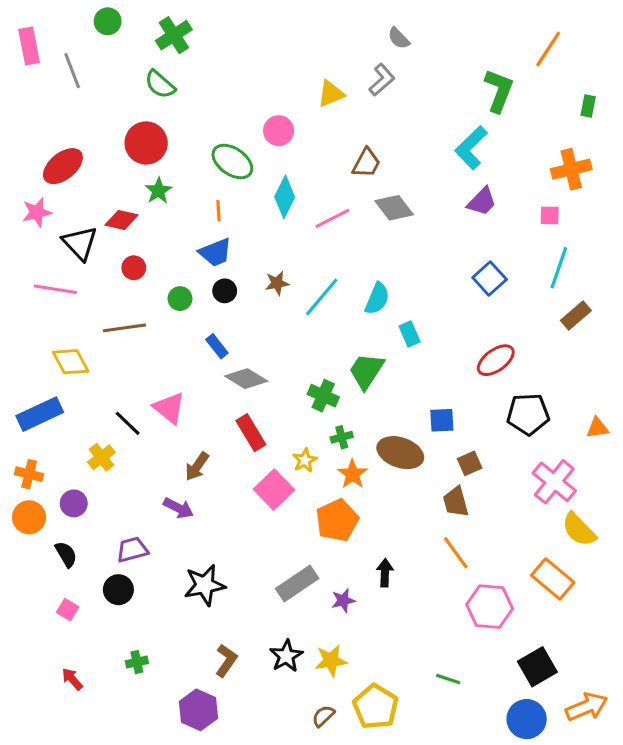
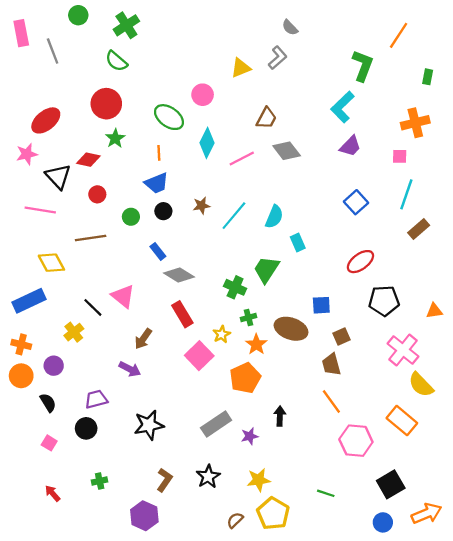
yellow star: (331, 661) -> (259, 480), moved
blue circle: (527, 719) -> (383, 522), size x0.7

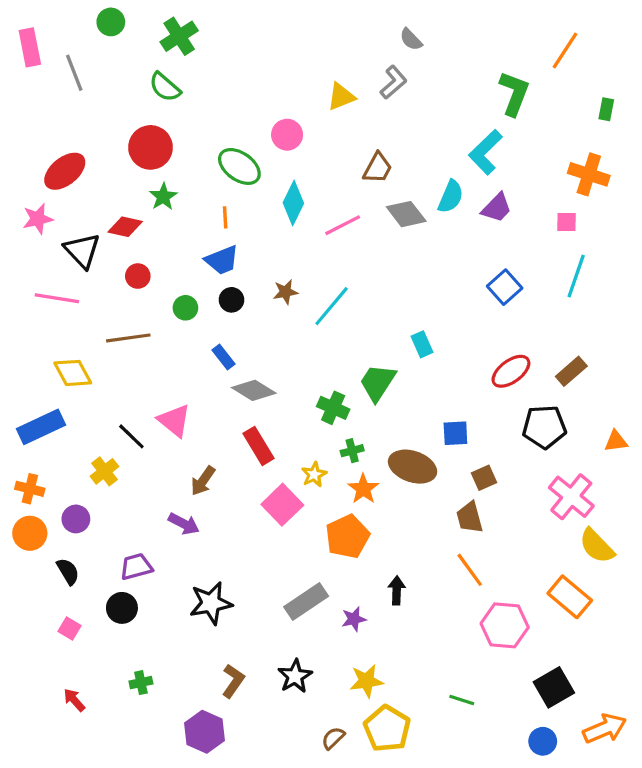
orange cross: (415, 123) -> (589, 174), turned 32
cyan semicircle: (274, 217) -> (451, 197), moved
brown rectangle: (419, 229) -> (571, 371), moved

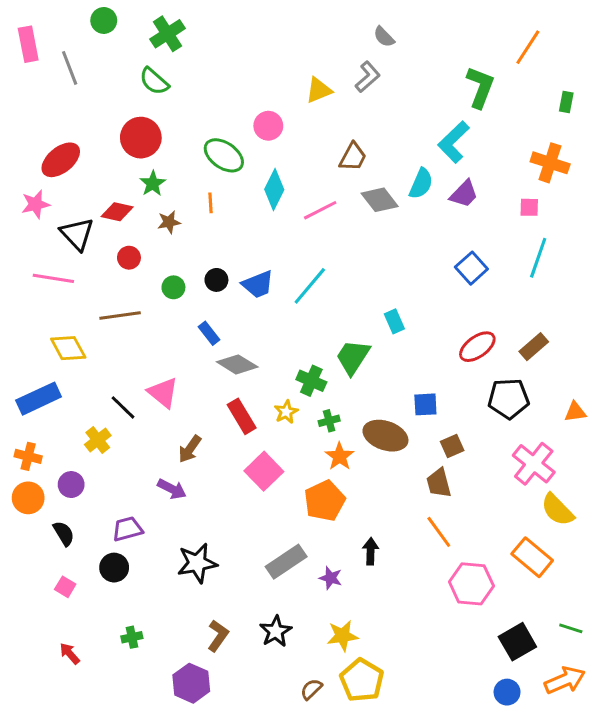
blue trapezoid: (222, 260) -> (258, 284), moved
brown star: (285, 292) -> (169, 222), moved
yellow star: (314, 475) -> (286, 412), moved
purple star: (354, 619) -> (331, 578), turned 30
green line: (462, 700) -> (571, 628), moved

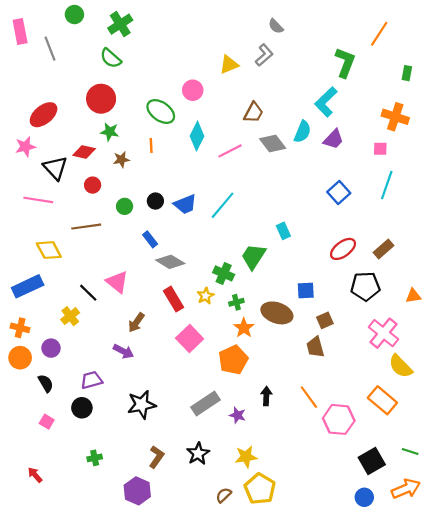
green star: (153, 184) -> (110, 132), turned -30
orange line: (439, 532) -> (309, 397), moved
red arrow: (70, 654) -> (35, 475), moved

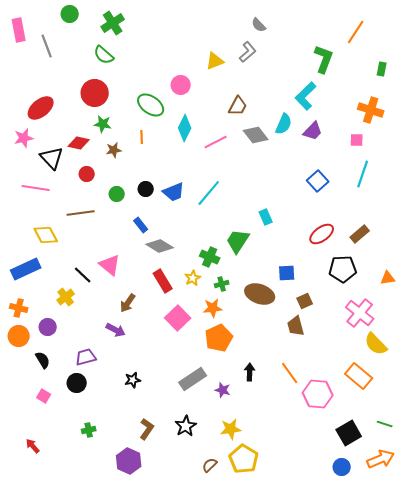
orange star: (244, 328) -> (213, 308), moved, turned 30
black star: (142, 405) -> (133, 380), size x0.6

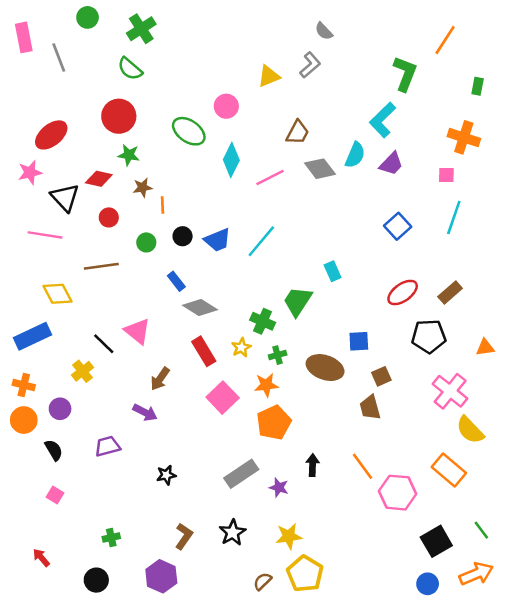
orange line: (142, 137) -> (163, 205), moved
black circle: (77, 383) -> (96, 580), moved
green line: (385, 424) -> (481, 530), turned 35

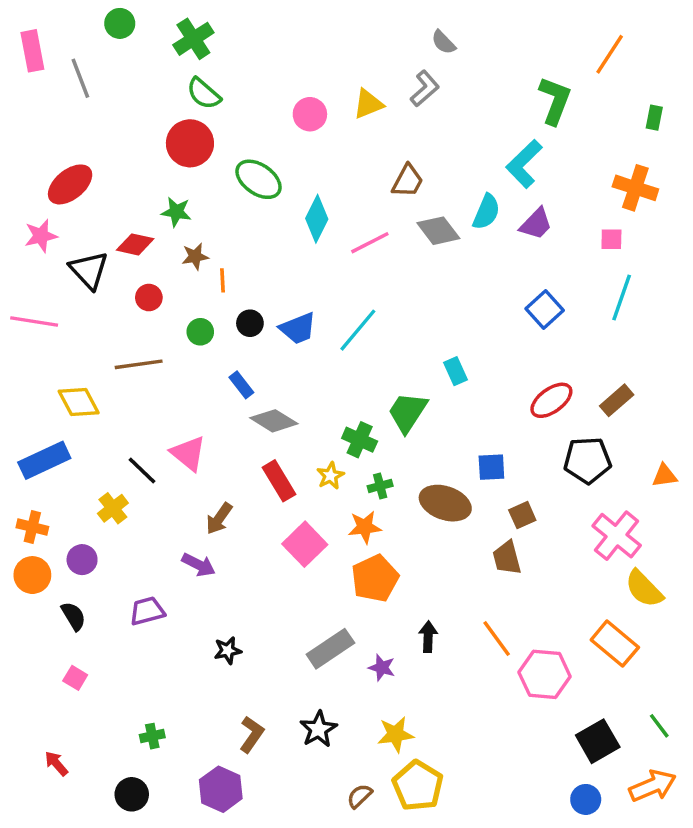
green semicircle: (130, 69) -> (204, 94), moved
pink circle: (226, 106) -> (310, 114), moved
red circle: (119, 116) -> (190, 143), moved
pink line: (45, 235) -> (34, 321), moved

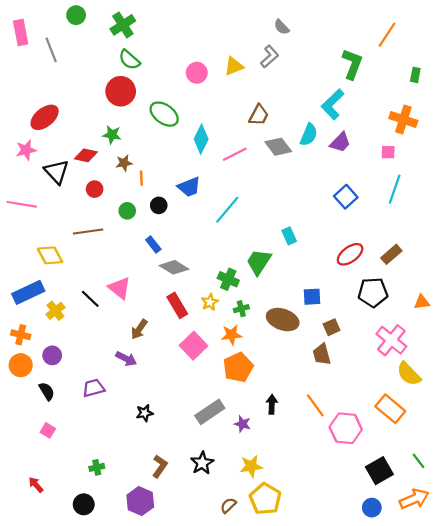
blue trapezoid: (298, 328) -> (189, 187), moved
yellow cross: (113, 508) -> (55, 311), moved

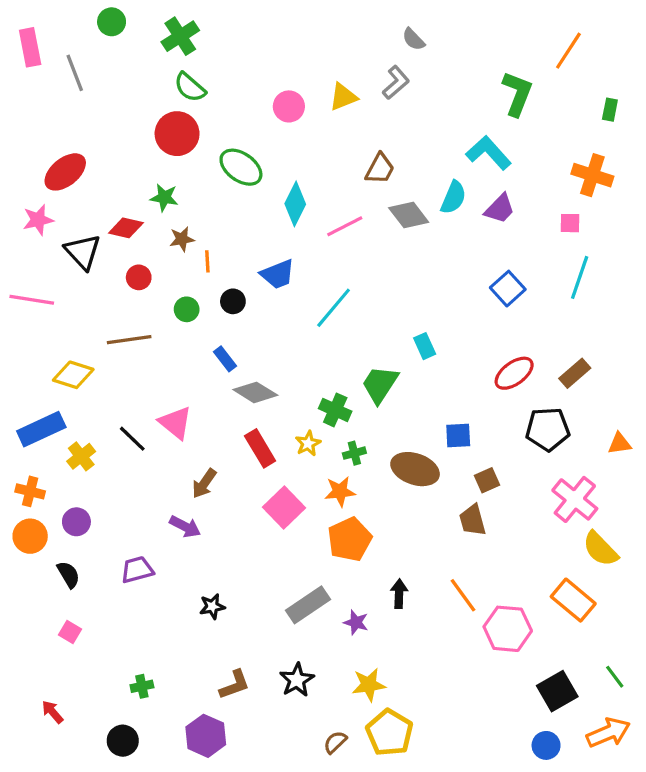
cyan L-shape: (333, 104) -> (489, 153), turned 92
yellow diamond: (50, 255) -> (73, 375), turned -44
brown L-shape: (160, 466) -> (235, 685), turned 35

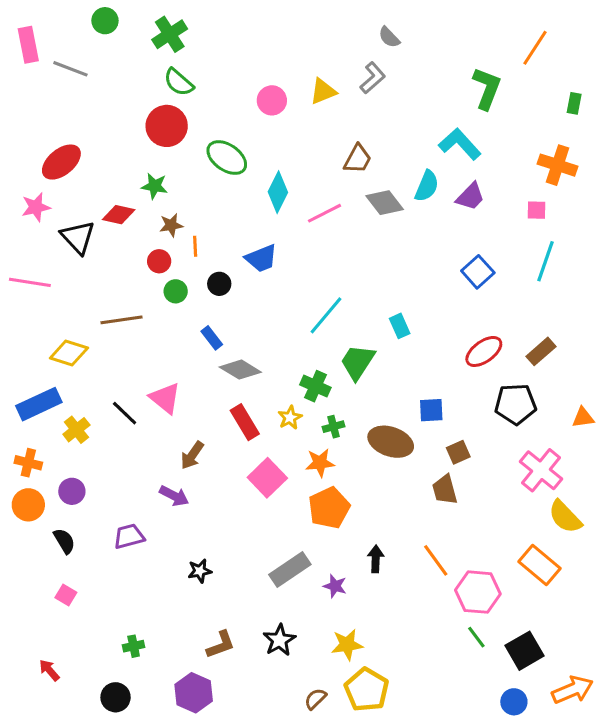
gray line: (75, 73) -> (70, 69), turned -48
red circle: (139, 277) -> (159, 261), moved
cyan line: (334, 308) -> (326, 315), moved
green line: (615, 677) -> (476, 637), moved

